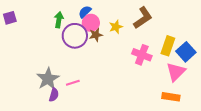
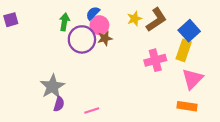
yellow star: (116, 27) -> (134, 19), moved
blue square: (186, 52) -> (189, 31), moved
pink cross: (142, 55) -> (155, 60), turned -36
pink line: (73, 83) -> (92, 111), moved

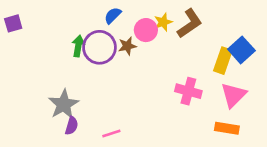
green arrow: (64, 22) -> (78, 46), moved
pink circle: (99, 25) -> (146, 30), moved
blue square: (189, 31) -> (241, 50), moved
pink cross: (155, 60) -> (188, 91), moved, turned 30

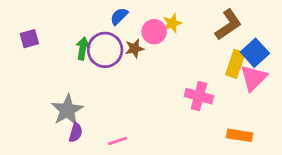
purple square: (13, 23) -> (29, 39), moved
brown L-shape: (190, 23) -> (228, 25), moved
pink triangle: (234, 95) -> (254, 78), moved

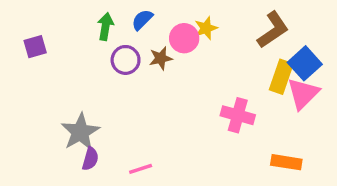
green arrow: (83, 48) -> (105, 26), moved
purple circle: (105, 50) -> (126, 60), size x0.7

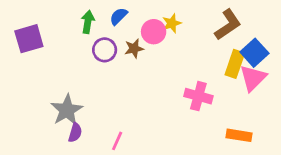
purple square: (35, 47) -> (29, 39), size x1.5
pink line: (141, 169) -> (117, 141), turned -48

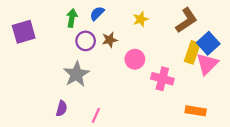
pink circle: (154, 32) -> (135, 59), moved
gray star: (67, 110) -> (76, 74), moved

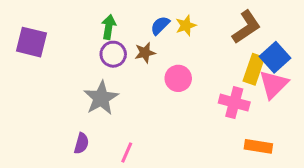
blue semicircle: (97, 13) -> (160, 25), moved
green arrow: (72, 18) -> (109, 27), moved
purple square: (24, 32) -> (32, 42), turned 30
pink cross: (162, 79) -> (234, 103), moved

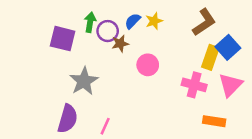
purple square: (32, 42) -> (63, 39), moved
purple circle: (113, 54) -> (108, 31), moved
pink triangle: (274, 84) -> (230, 85), moved
purple semicircle: (81, 143) -> (68, 119), size x1.6

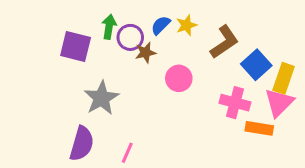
brown L-shape: (204, 22) -> (224, 42), moved
blue square: (228, 47) -> (256, 65), moved
yellow rectangle: (210, 57) -> (284, 78), moved
orange rectangle: (214, 121) -> (259, 128), moved

